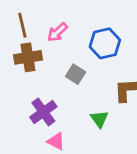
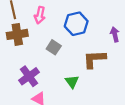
pink arrow: (57, 32) -> (40, 15), turned -35

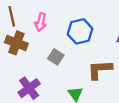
brown cross: (17, 34) -> (16, 43), turned 30

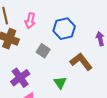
brown L-shape: (100, 70) -> (81, 62), turned 55

